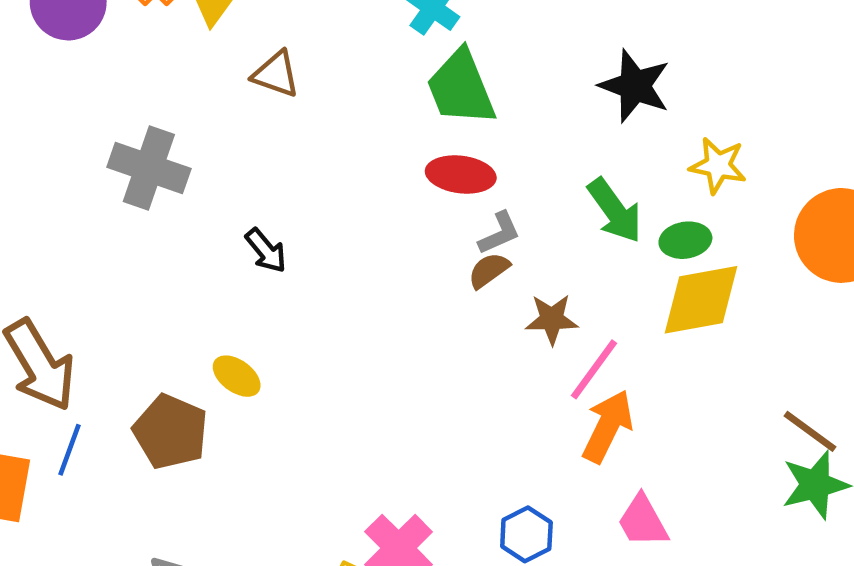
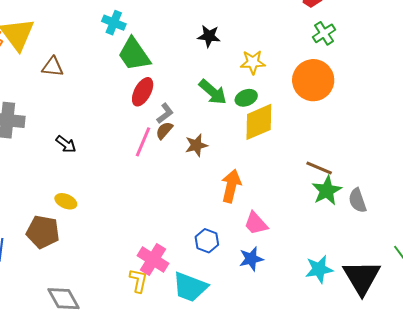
black star: (635, 86) -> (209, 36), size x0.7
red ellipse: (461, 174) -> (143, 92), turned -56
pink line: (594, 369) -> (143, 142), moved

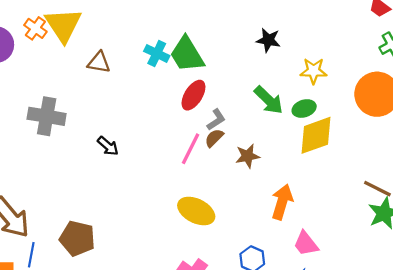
cyan cross: (114, 23) -> (157, 53), moved
yellow ellipse: (66, 201) -> (196, 211), moved, size x1.6

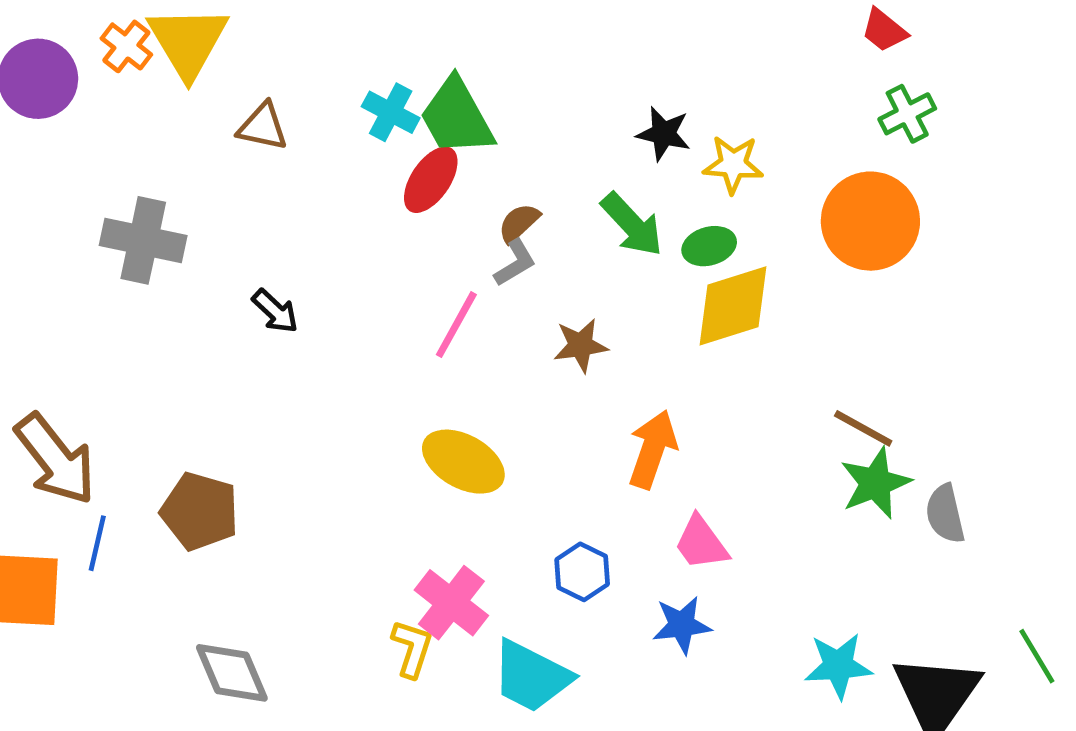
black star: (268, 40) -> (664, 134), moved
red ellipse: (193, 95) -> (431, 180), moved
brown semicircle: (214, 138) -> (519, 223), moved

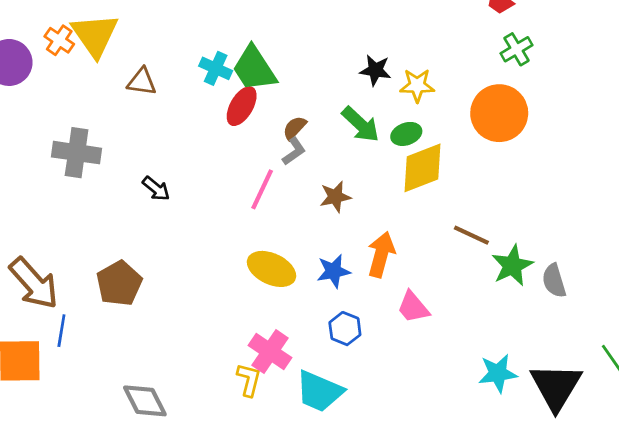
brown line: (863, 428) -> (471, 235), moved
brown pentagon: (200, 511) -> (119, 283), moved, turned 30
blue star: (682, 625) -> (334, 271), moved

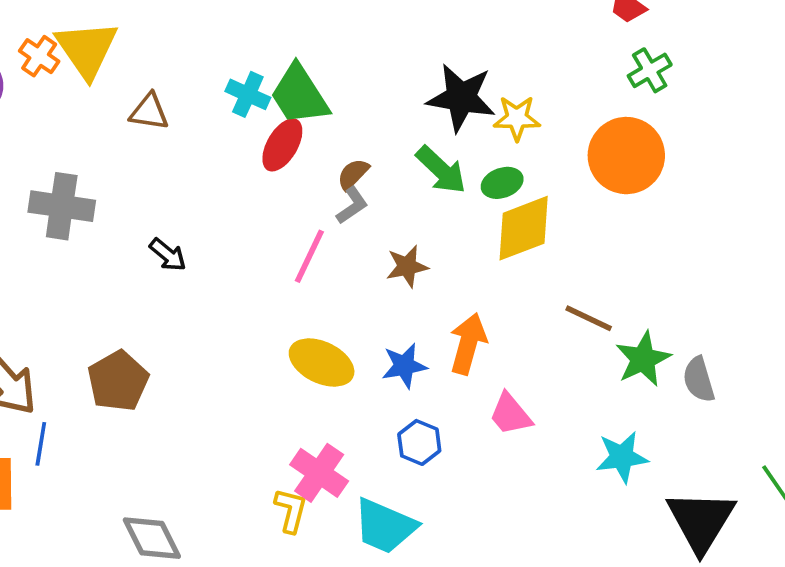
black star: (375, 70) -> (461, 98), size x1.6
cyan star: (498, 373) -> (622, 457), moved

